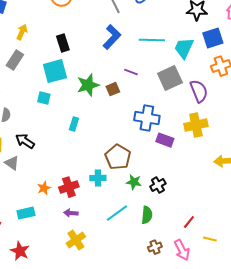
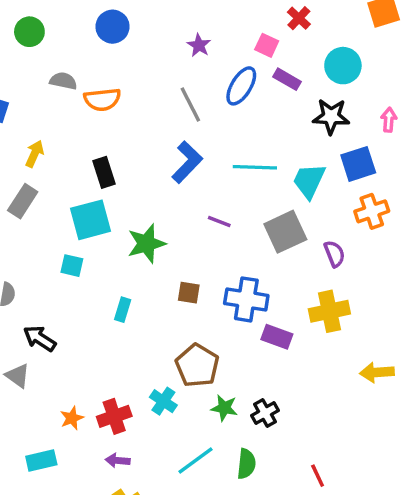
brown square: (113, 89) -> (189, 293), moved, turned 32
purple semicircle: (199, 91) -> (334, 254), size x0.7
cyan cross: (98, 178) -> (163, 401), turned 35
red line: (189, 222) -> (318, 476), turned -64

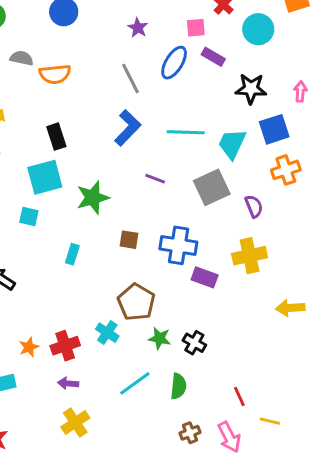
pink square: (267, 45) -> (196, 28), turned -30
cyan circle: (343, 66) -> (258, 29), moved
black cross: (265, 413) -> (194, 343), turned -30

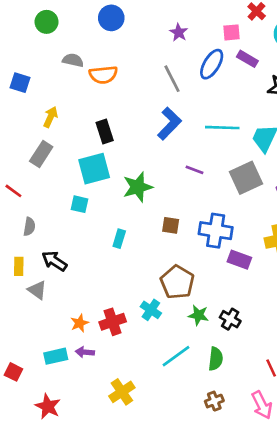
purple arrow: (68, 383) -> (85, 352), moved
brown cross: (190, 433) -> (214, 401), moved

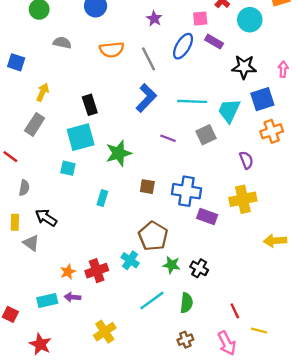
orange semicircle: (103, 75) -> (112, 50), moved
gray square: (246, 178) -> (206, 135), moved, size x0.7

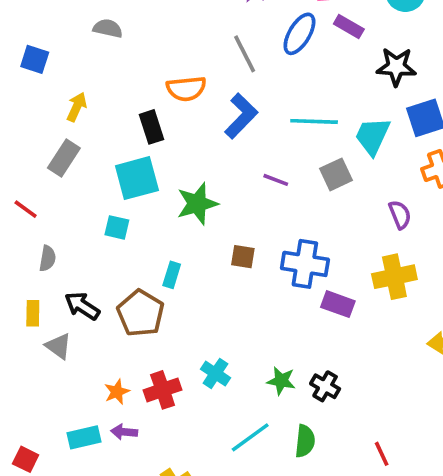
orange semicircle: (112, 50) -> (186, 89), moved
brown pentagon: (153, 236) -> (141, 313), moved

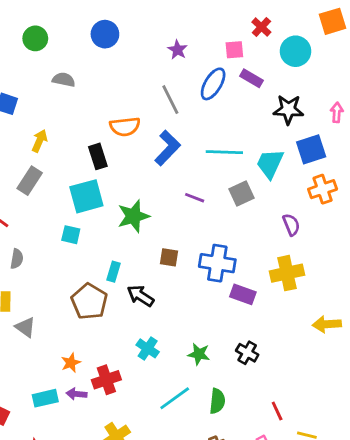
black arrow: (82, 306) -> (141, 296), moved
black cross: (325, 386) -> (247, 353), moved
red cross: (163, 390) -> (106, 380), moved

